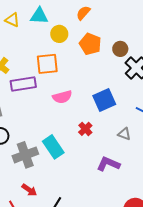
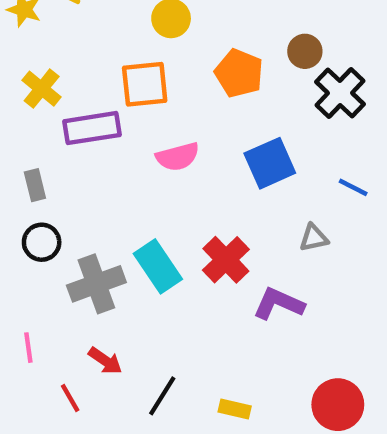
orange pentagon: (90, 44) -> (239, 73), moved
red cross: (85, 129) -> (226, 260), moved, size x1.5
gray triangle: (124, 134) -> (314, 238), turned -32

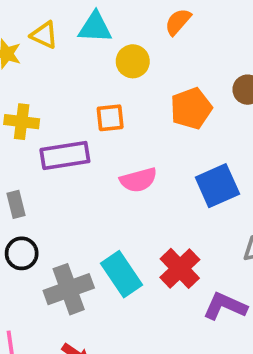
orange pentagon: (239, 73) -> (191, 108), turned 30
orange square: (145, 84) -> (110, 118), size x0.7
yellow cross: (42, 89) -> (22, 122), turned -32

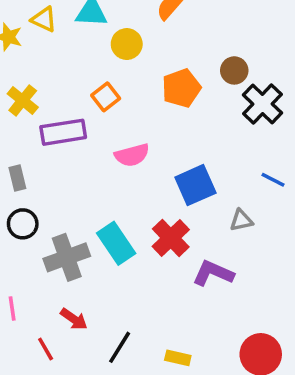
orange square: (110, 118) -> (106, 97), turned -32
yellow cross: (22, 122) -> (23, 100), turned 32
blue square: (217, 186) -> (195, 185), moved

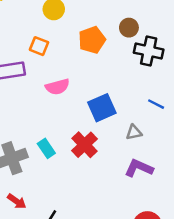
orange square: (106, 97) -> (39, 46), turned -30
black cross: (262, 104) -> (149, 51), turned -32
cyan rectangle: (116, 243) -> (46, 148), size x0.7
purple L-shape: (213, 273) -> (139, 168), moved

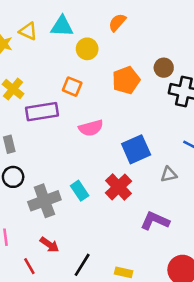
purple L-shape: (139, 168) -> (155, 221), moved

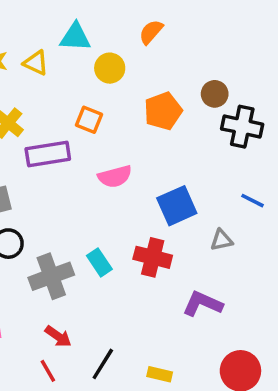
yellow triangle: (28, 31) -> (36, 63), moved
red cross: (119, 187) -> (153, 257), turned -32
red line: (29, 266) -> (48, 371), moved

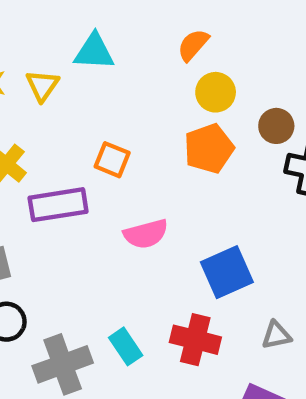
yellow triangle: (36, 63) -> (42, 85), turned 40
yellow circle: (110, 68) -> (216, 92), moved
gray triangle: (222, 240) -> (276, 335), moved

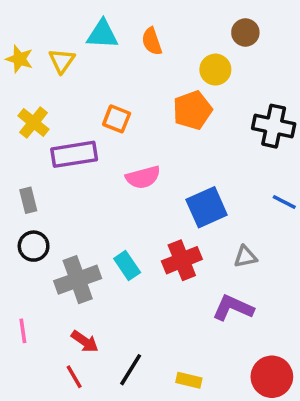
orange semicircle: (193, 45) -> (152, 41), moved, turned -60
yellow circle: (216, 92) -> (215, 70), moved
brown circle: (276, 126) -> (245, 32), moved
red cross: (195, 340) -> (182, 260), turned -36

